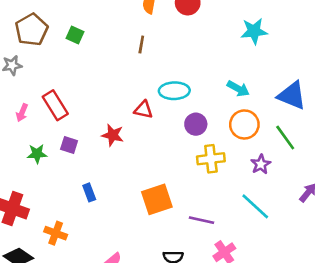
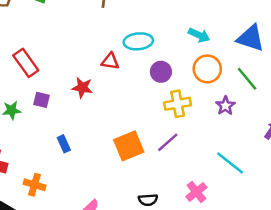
cyan line: (255, 206) -> (230, 163), moved
purple line: (202, 220) -> (168, 142), moved, turned -50

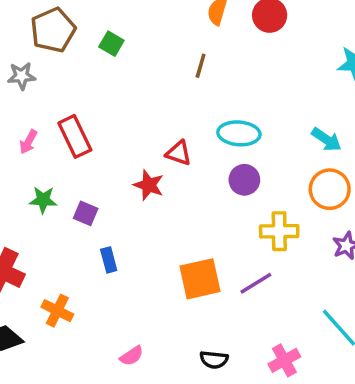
red triangle: (110, 61) -> (179, 153), moved
purple circle: (161, 72) -> (244, 180), moved
purple square: (42, 100) -> (86, 213), moved

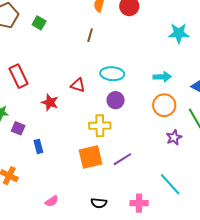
cyan arrow: (326, 140) -> (162, 77), turned -36
red star: (149, 185) -> (50, 102), moved
purple square: (86, 213) -> (18, 128), moved
yellow cross: (279, 231) -> (100, 126), moved
pink cross: (284, 360) -> (139, 203), turned 30

